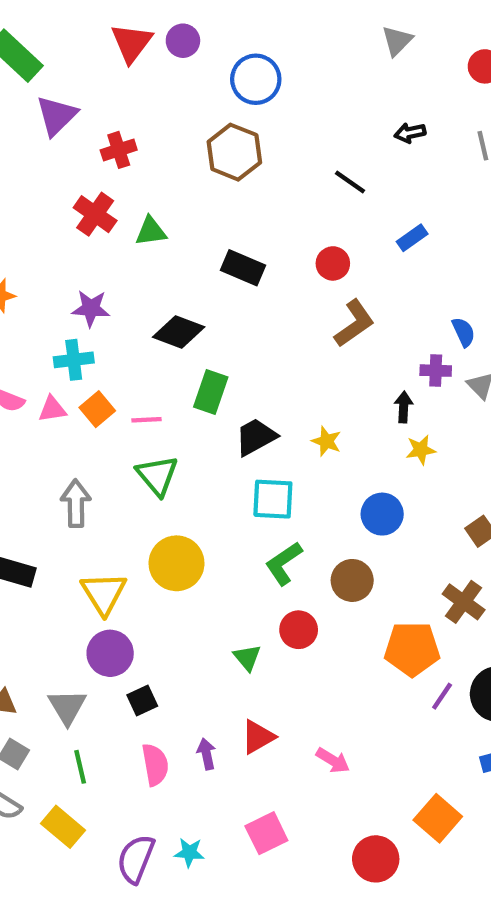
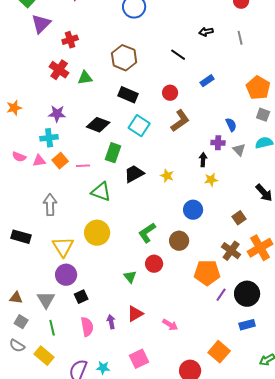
brown hexagon: (234, 152) -> (124, 58), moved
green triangle: (157, 476) -> (101, 192), moved, turned -30
cyan square: (273, 499) -> (139, 126), moved, turned 30

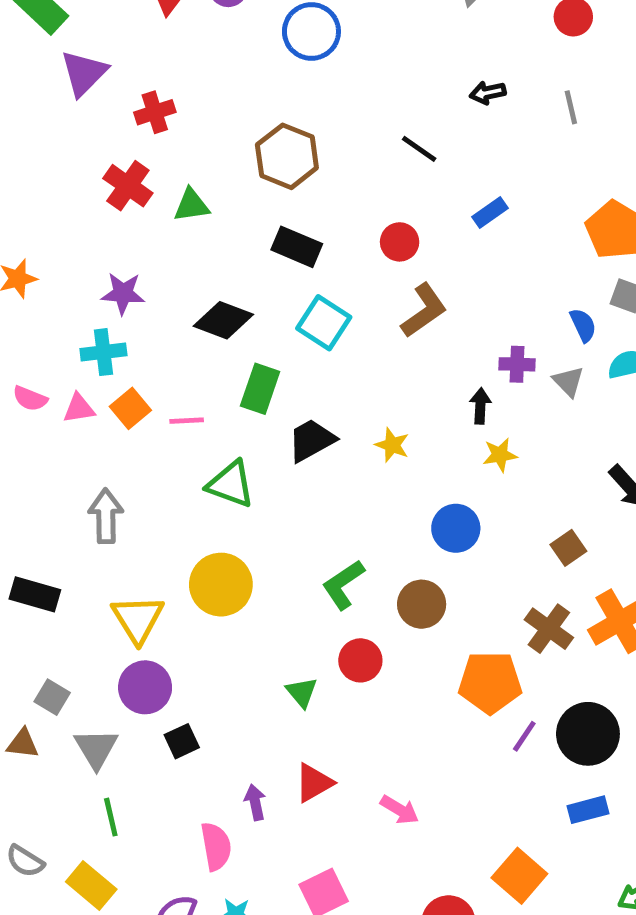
blue semicircle: (231, 125) -> (583, 325), moved
gray square: (21, 322) -> (52, 697), moved
pink semicircle: (87, 327) -> (216, 846), moved

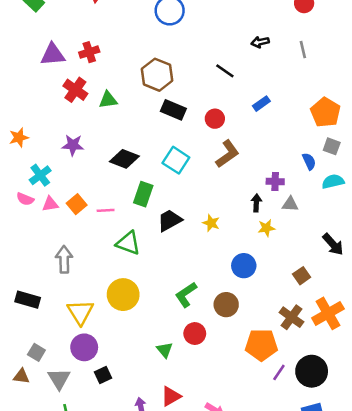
purple triangle: (84, 73) -> (53, 55), moved, turned 40
black rectangle: (297, 247) -> (173, 110), moved
cyan cross: (103, 352) -> (40, 175), moved, turned -30
gray triangle: (568, 381) -> (290, 204), moved, turned -42

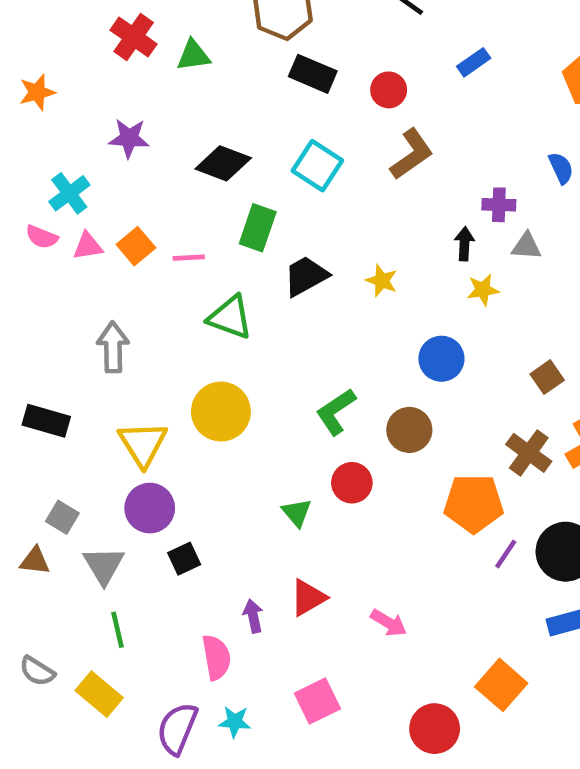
orange star: (19, 138) -> (37, 92), moved

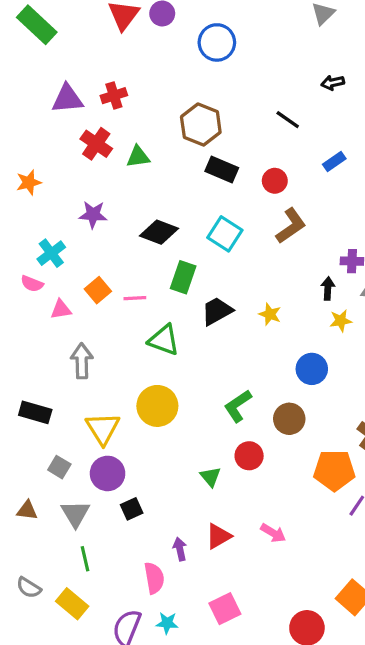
pink triangle: (88, 246) -> (61, 309), moved
gray square: (62, 517) -> (59, 467), moved
pink arrow: (389, 623) -> (273, 533), moved

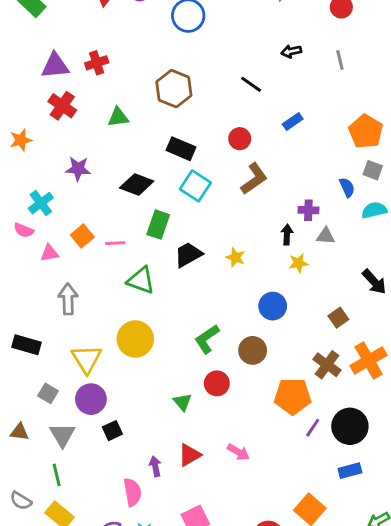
red cross: (96, 144) -> (62, 106), moved
black rectangle: (222, 170) -> (181, 149), moved
green line: (85, 559) -> (57, 475), moved

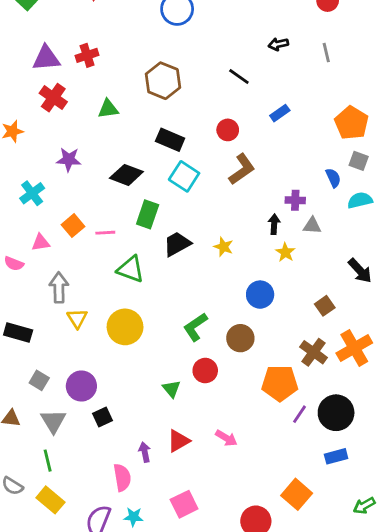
pink semicircle: (24, 230) -> (14, 264), moved
yellow star: (298, 263) -> (285, 252), turned -30
yellow triangle: (87, 359) -> (77, 318), moved, size x0.7

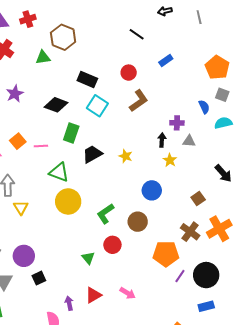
brown hexagon: (163, 81) -> (63, 37), moved
purple star: (69, 159) -> (15, 94), turned -30
yellow circle: (125, 327) -> (68, 201), moved

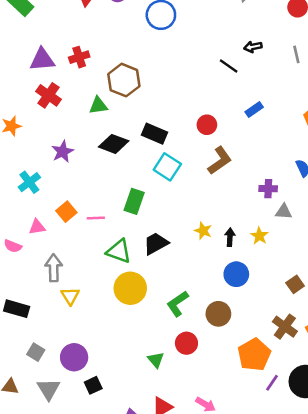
black line: (137, 34) -> (229, 66), moved
black diamond: (56, 105) -> (114, 144), moved
black arrow: (162, 140) -> (230, 237), moved
black trapezoid: (92, 154) -> (156, 244), moved
orange pentagon: (166, 254) -> (254, 355), turned -30

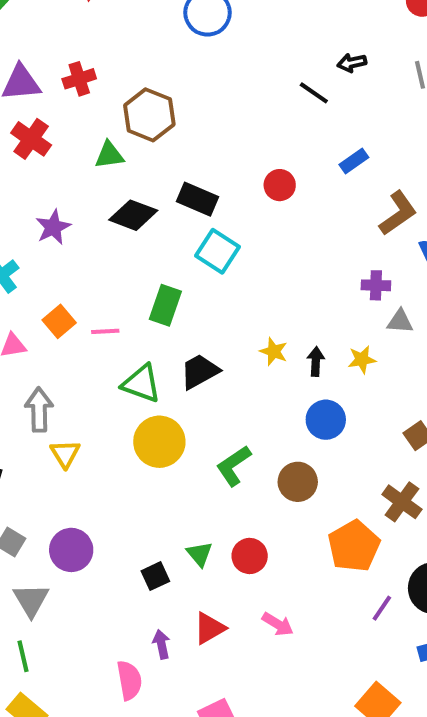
brown L-shape: (220, 161) -> (398, 213), moved
yellow star: (259, 236) -> (362, 360), turned 30
red circle: (186, 343) -> (250, 556), moved
purple line: (272, 383) -> (382, 608), moved
black square: (93, 385) -> (155, 576), moved

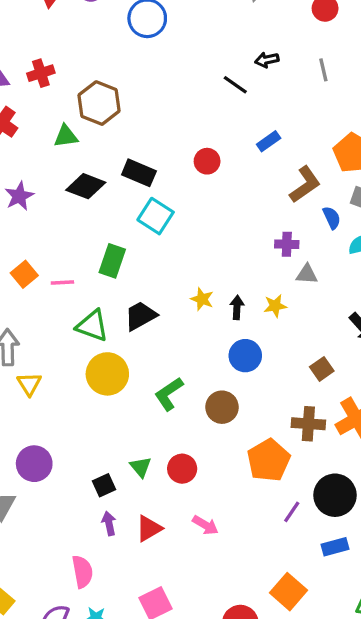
brown cross: (402, 502) -> (308, 424), turned -32
purple arrow: (161, 644) -> (109, 523), moved

